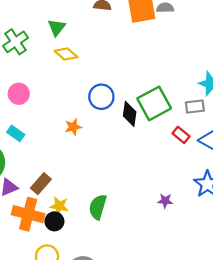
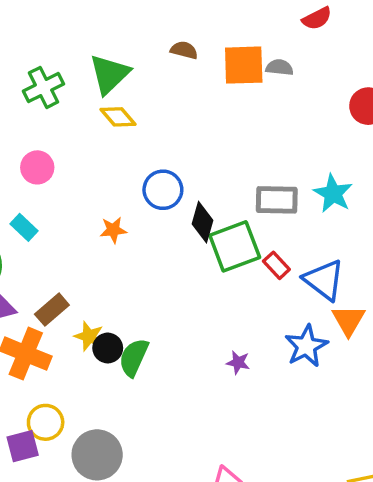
green triangle: (57, 27) -> (109, 74), size x1.5
green square: (154, 103) -> (235, 246), moved
gray rectangle: (195, 107) -> (277, 200), moved, size x1.4
yellow star: (59, 206) -> (89, 336), moved
black circle: (54, 221) -> (108, 348), moved

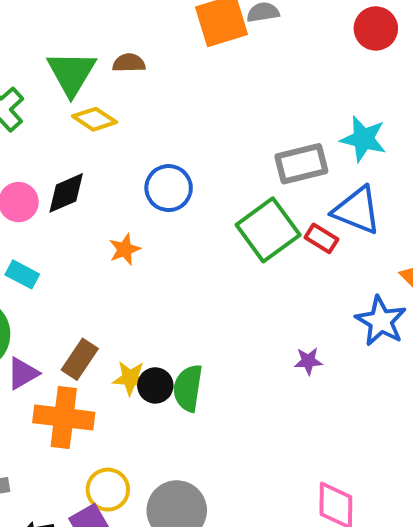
brown semicircle: (184, 50) -> (129, 63), moved
black diamond: (202, 222) -> (66, 193), moved, turned 66
blue triangle: (324, 280) -> (357, 210), moved

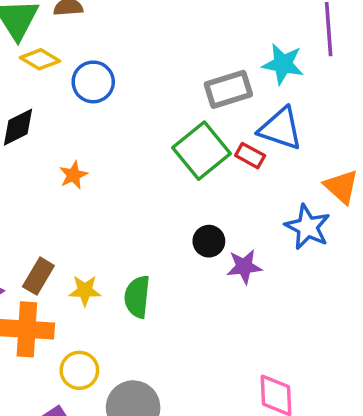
blue circle: (169, 188) -> (93, 82), moved
purple star: (308, 361) -> (244, 267), size x1.4
black circle: (155, 385) -> (209, 241), moved
yellow circle: (108, 490) -> (79, 370), moved

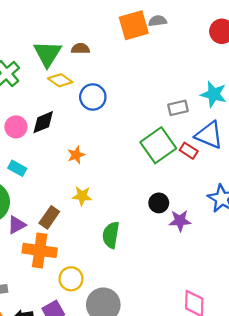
gray rectangle: (228, 89) -> (178, 108), size x0.7
yellow star: (85, 291) -> (82, 196), moved

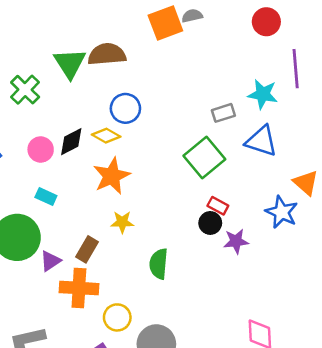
brown semicircle: (80, 49) -> (107, 54), size x1.8
yellow diamond: (60, 80) -> (106, 136), moved
red rectangle: (189, 151) -> (218, 206), moved
orange star: (76, 155) -> (112, 176), size x1.8

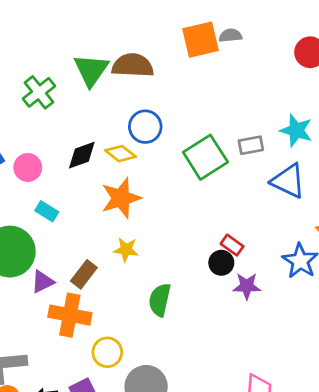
pink circle: (41, 149) -> (28, 167), moved
green square: (204, 157) -> (205, 157), moved

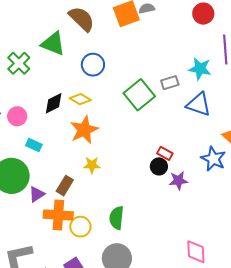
brown semicircle: (133, 65) -> (82, 19), moved, turned 48
green triangle: (91, 70) -> (53, 44), turned -36
blue circle: (145, 127) -> (93, 65), moved
green semicircle: (160, 300) -> (116, 218), moved
yellow circle: (107, 352) -> (80, 227), moved

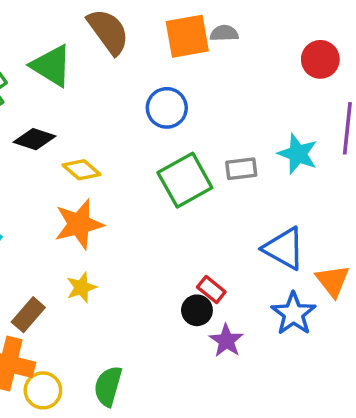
blue circle: (93, 65) -> (167, 108), moved
black diamond: (54, 103) -> (35, 139), moved, turned 35
blue triangle: (199, 104) -> (284, 248), moved
yellow star: (92, 165) -> (81, 287), turned -30
purple star: (178, 181) -> (226, 341), turned 30

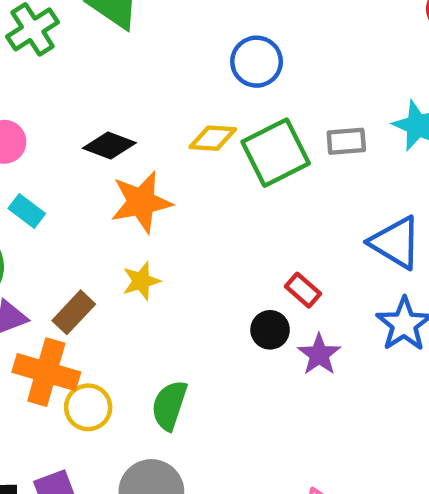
black diamond: (35, 139) -> (109, 145), moved
yellow diamond: (82, 170) -> (213, 138), moved, turned -39
black circle: (197, 310) -> (270, 330), moved

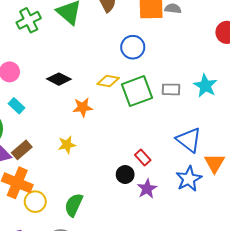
orange star: (141, 202) -> (83, 107), moved, size x0.7
brown rectangle: (74, 312) -> (22, 150), moved

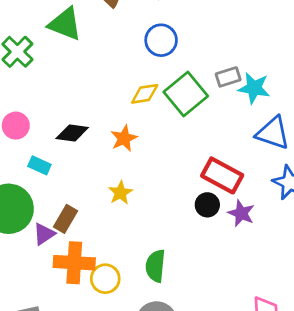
black diamond: (59, 79) -> (72, 133), moved
cyan star: (205, 86) -> (254, 88), moved
red rectangle: (143, 157) -> (222, 175), size x1.8

